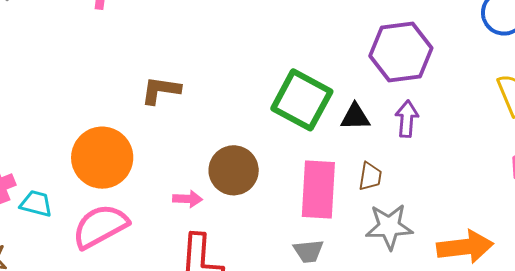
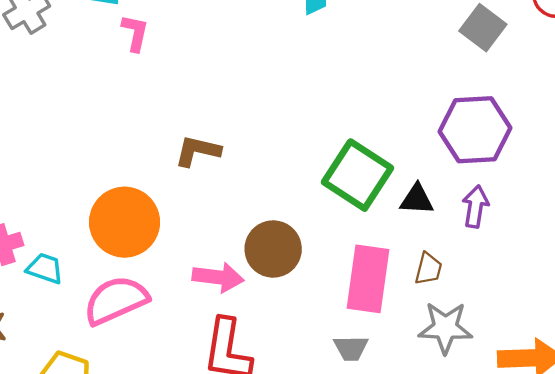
pink arrow: (188, 199) -> (218, 277), size x1.5

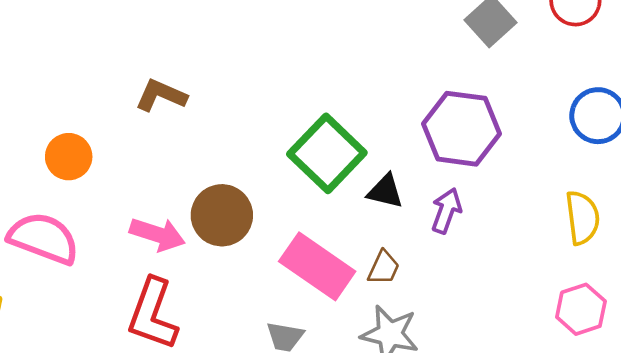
orange circle: (125, 222) -> (69, 157), size x0.6
pink rectangle: (368, 279) -> (317, 266), turned -74
pink semicircle: (116, 300) -> (44, 238), turned 34

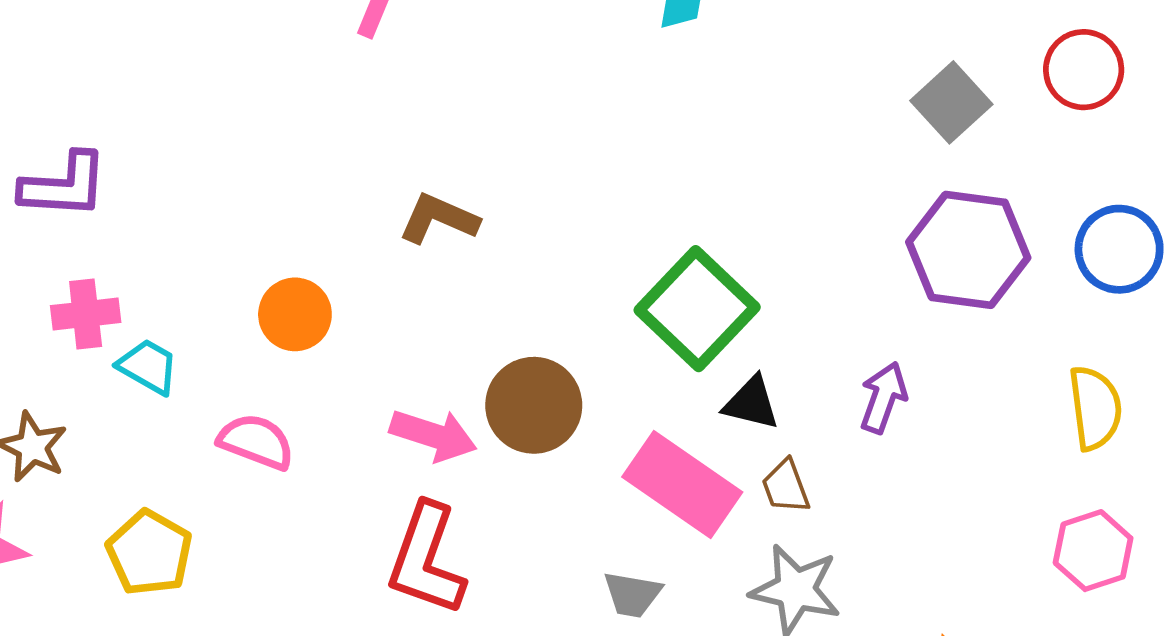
purple hexagon: (461, 129) -> (968, 250), moved
black triangle: (385, 191) -> (751, 403), moved
pink semicircle: (44, 238) -> (256, 442), size x0.7
brown trapezoid: (384, 268) -> (786, 486), turned 135

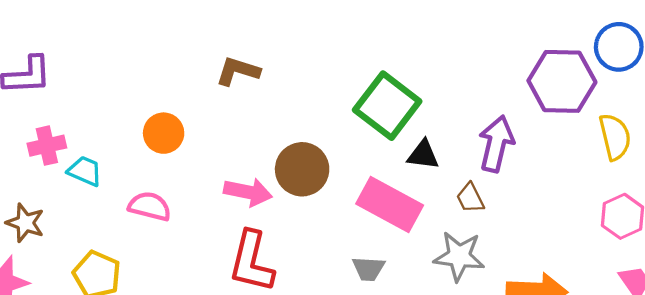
purple hexagon: (968, 250) -> (562, 81), moved
purple arrow: (883, 397) -> (496, 144), size x1.4
brown trapezoid: (786, 486) -> (470, 198), moved

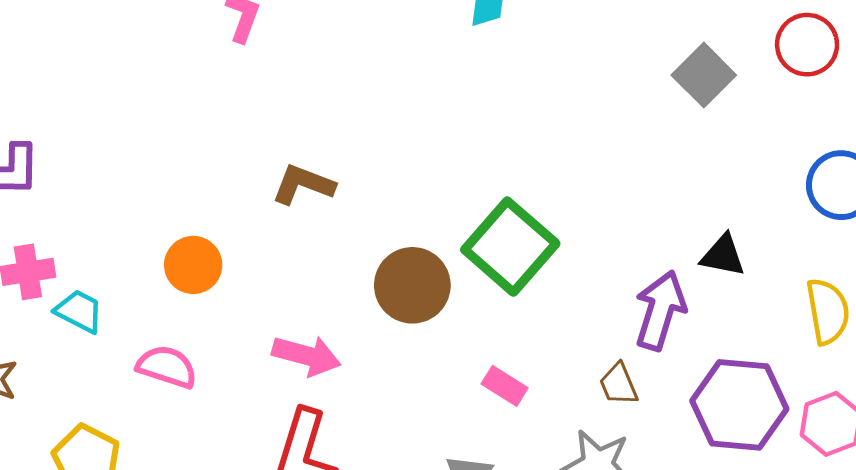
purple hexagon: (562, 81) -> (739, 405), moved
black triangle: (423, 155) -> (723, 255), moved
brown circle: (302, 169) -> (412, 285), moved
pink rectangle: (390, 204) -> (505, 386), size x0.5

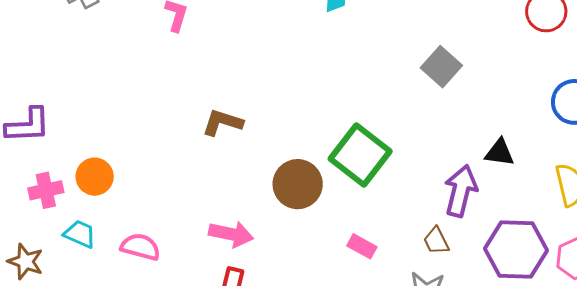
gray square: (704, 75) -> (441, 67), moved
orange circle: (193, 265) -> (95, 177), moved
cyan trapezoid: (79, 311) -> (80, 234), moved

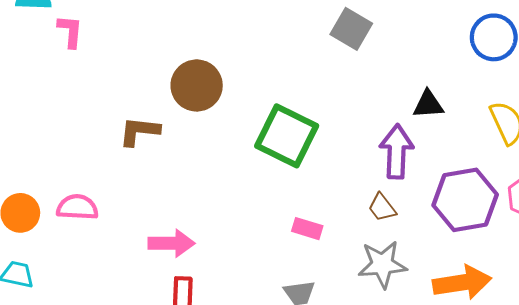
brown circle: (298, 184) -> (197, 85), moved
pink semicircle: (140, 247) -> (77, 207), moved

